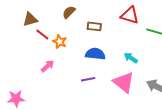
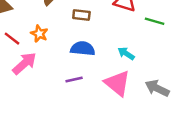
red line: (42, 35) -> (12, 39), moved
pink arrow: (48, 66) -> (24, 63), size x1.5

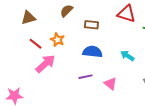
pink triangle: (117, 83) -> (110, 84), moved, size x0.6

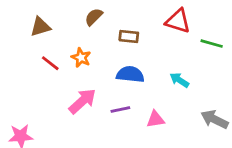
pink arrow: (45, 64) -> (82, 101), moved
pink triangle: (110, 84) -> (155, 119), turned -48

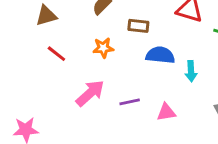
orange star: (81, 58) -> (103, 48), moved, turned -30
blue semicircle: (130, 74) -> (160, 55), moved
cyan arrow: (179, 80) -> (191, 71), turned -126

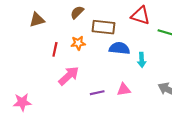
brown rectangle: (138, 26) -> (104, 27), size x1.5
red line: (56, 54) -> (55, 49), moved, turned 64
purple line: (130, 102) -> (97, 93), moved

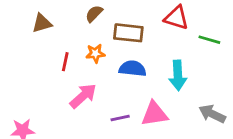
blue semicircle: (119, 48) -> (132, 69), moved
cyan arrow: (142, 60) -> (178, 75), size x1.5
pink triangle: (124, 90) -> (154, 114), size x1.5

